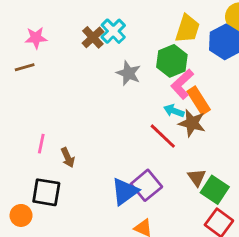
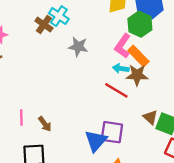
green hexagon: (172, 61) -> (140, 24), moved
purple square: (146, 185) -> (112, 132), turned -30

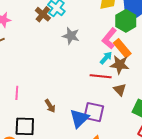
cyan arrow: (121, 69) -> (106, 58), turned 120
red line: (116, 90) -> (101, 76), turned -30
brown triangle: (150, 117) -> (120, 90), moved
brown arrow: (45, 124) -> (50, 106), moved

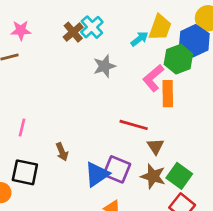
gray star: (71, 36) -> (104, 66), turned 30
orange rectangle: (122, 48) -> (168, 94), turned 30
cyan arrow: (106, 58) -> (139, 39), moved
brown star: (120, 65) -> (153, 176), moved

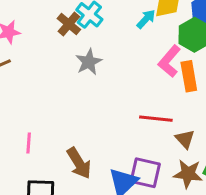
gray star: (104, 66) -> (89, 62), moved
brown arrow: (62, 152) -> (79, 163), size x1.5

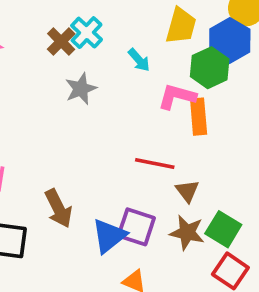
cyan arrow: (146, 19) -> (139, 60), moved, turned 90
pink L-shape: (169, 61) -> (177, 97), turned 60

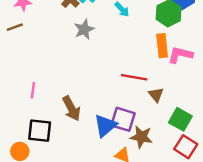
pink L-shape: (177, 97) -> (180, 55), moved
brown star: (187, 233) -> (141, 137), moved

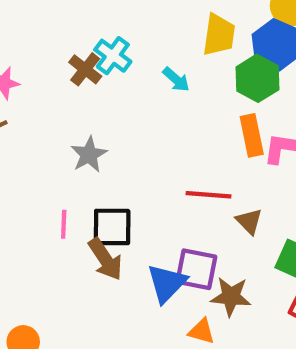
gray star: (84, 29) -> (89, 155), moved
pink line: (33, 90) -> (64, 224), moved
black square: (40, 131) -> (112, 227), moved

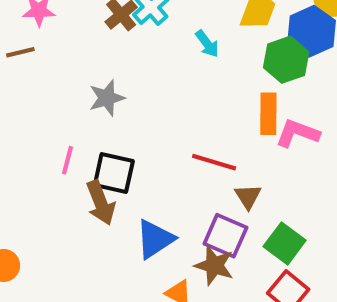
purple square: (196, 269) -> (225, 236), moved

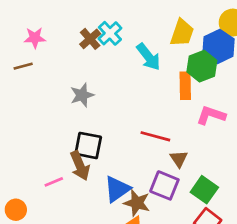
cyan arrow: (207, 44) -> (148, 57), size x1.5
orange rectangle: (268, 114) -> (185, 86), moved
pink line: (68, 160) -> (54, 182), moved, turned 54
brown star: (214, 265) -> (137, 203), moved

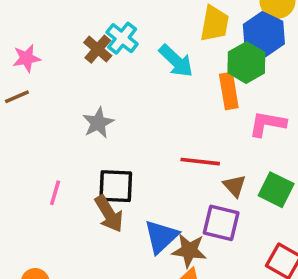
pink line: (54, 182) -> (55, 193), moved, turned -42
green square: (204, 190) -> (276, 190), moved

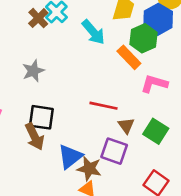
orange rectangle: (229, 91) -> (129, 57), turned -40

